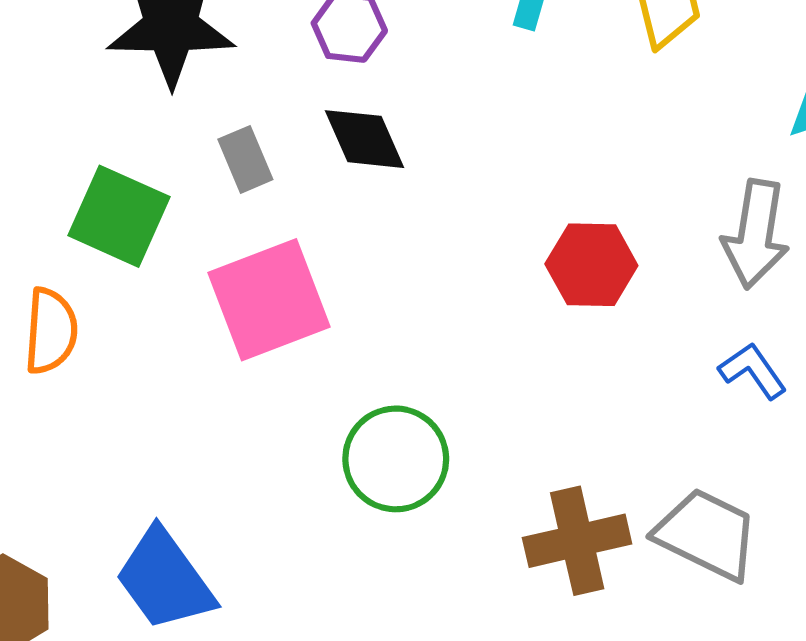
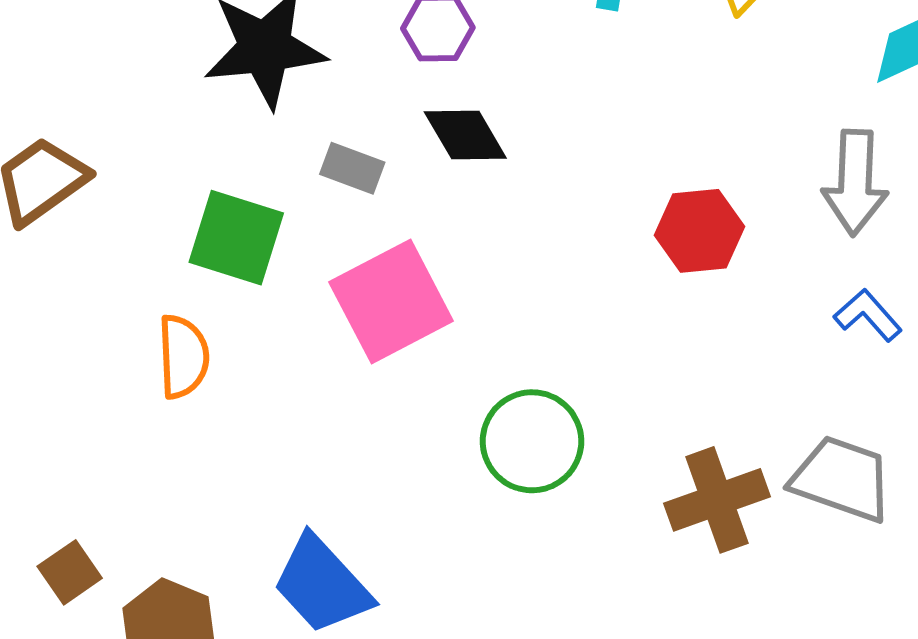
gray rectangle: (245, 159) -> (352, 168), turned -40

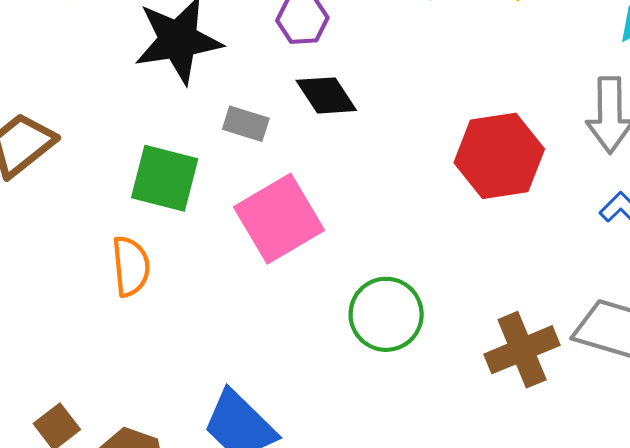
red hexagon: (700, 231) -> (499, 156), size x1.4

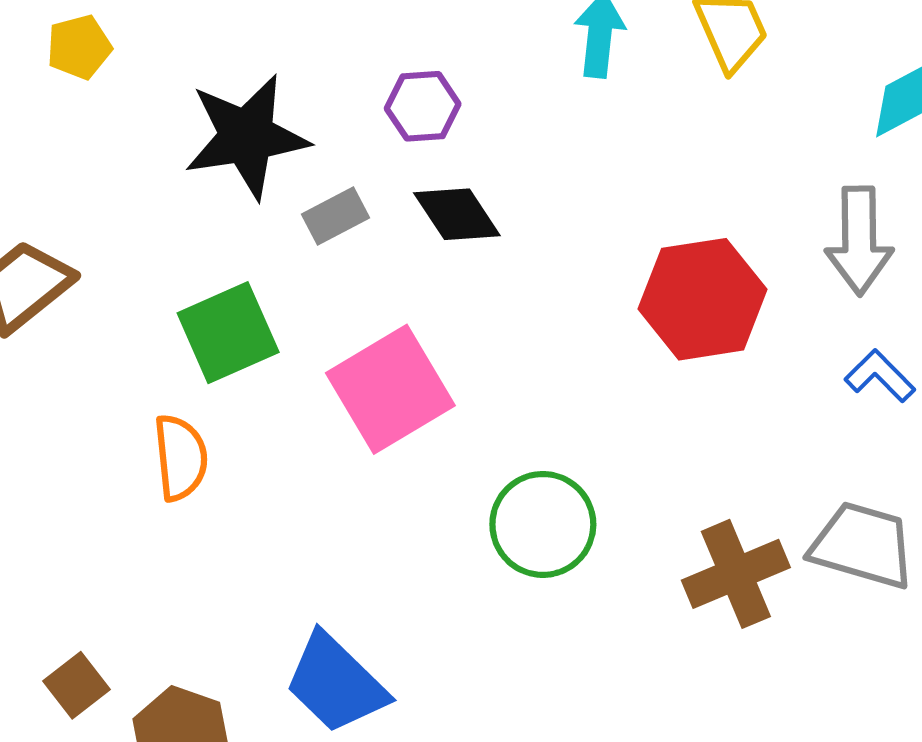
gray rectangle: (246, 124) -> (336, 216), moved, turned -45
green square: (165, 178) -> (228, 333), turned -38

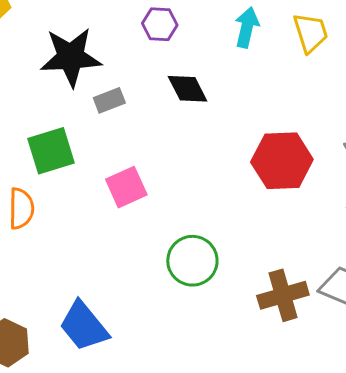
purple hexagon: (423, 106) -> (160, 24), moved
black diamond: (457, 214) -> (188, 89), moved
pink square: (390, 389) -> (126, 187), size x0.7

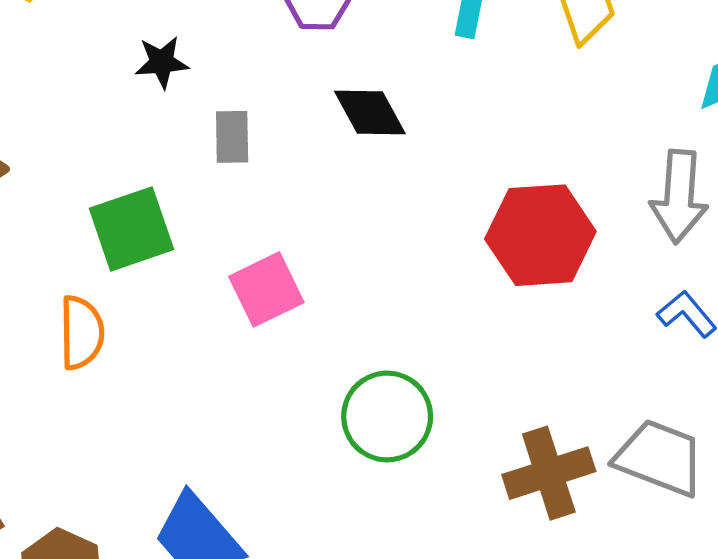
black star: (71, 57) -> (162, 62), size x0.5
gray rectangle: (109, 100) -> (232, 137), turned -68

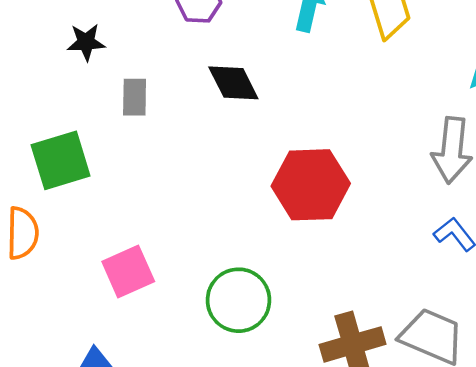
red hexagon: (540, 235) -> (311, 185), moved
pink square: (266, 289) -> (128, 272), moved

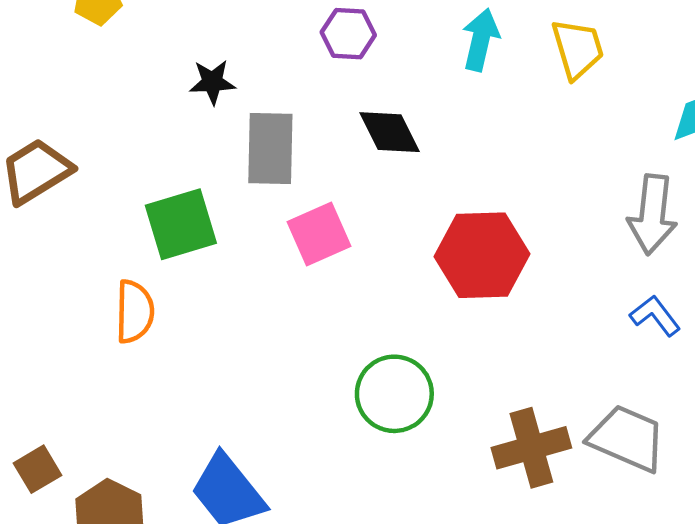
gray rectangle: (135, 97) -> (270, 149), size x1.6
pink square: (128, 272) -> (319, 234), moved

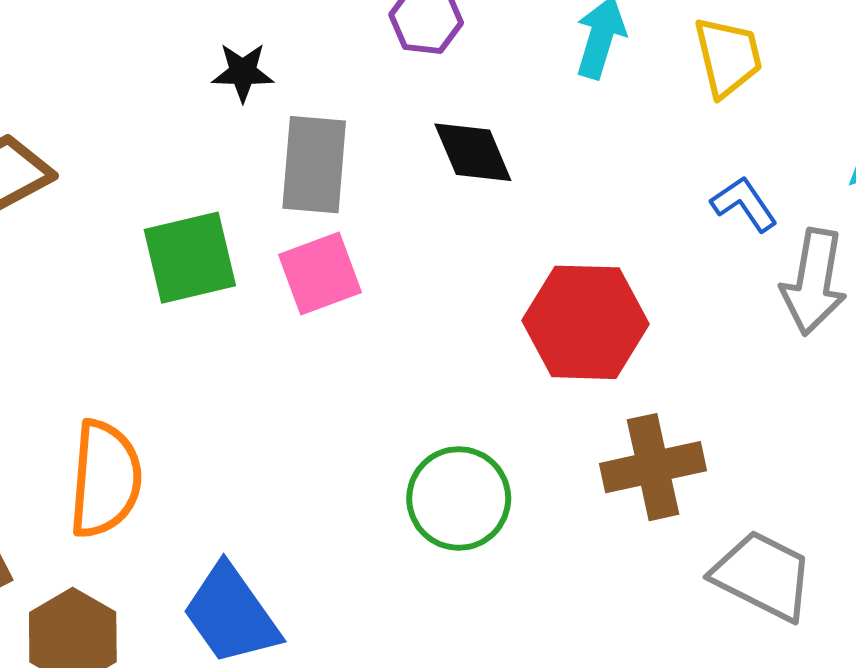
pink square: (319, 234) -> (320, 273), moved
orange semicircle: (135, 312) -> (105, 479), moved, size x1.4
blue L-shape: (655, 316) -> (744, 204), moved
brown cross: (531, 448) -> (653, 467), moved

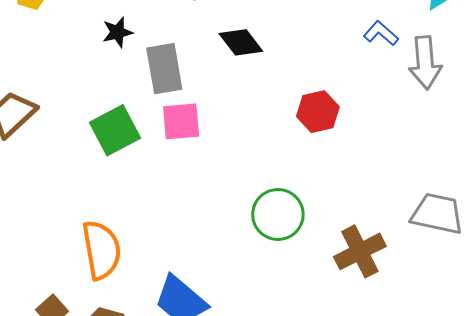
pink square: (320, 273) -> (181, 121), turned 30
red hexagon: (586, 322) -> (318, 112), size x0.7
brown cross: (653, 467) -> (360, 251), moved

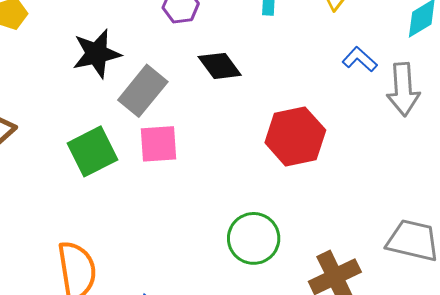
black star: (117, 32) -> (97, 54), size x1.6
gray rectangle: (164, 69) -> (143, 91), turned 48
red hexagon: (318, 112) -> (295, 136), size x1.4

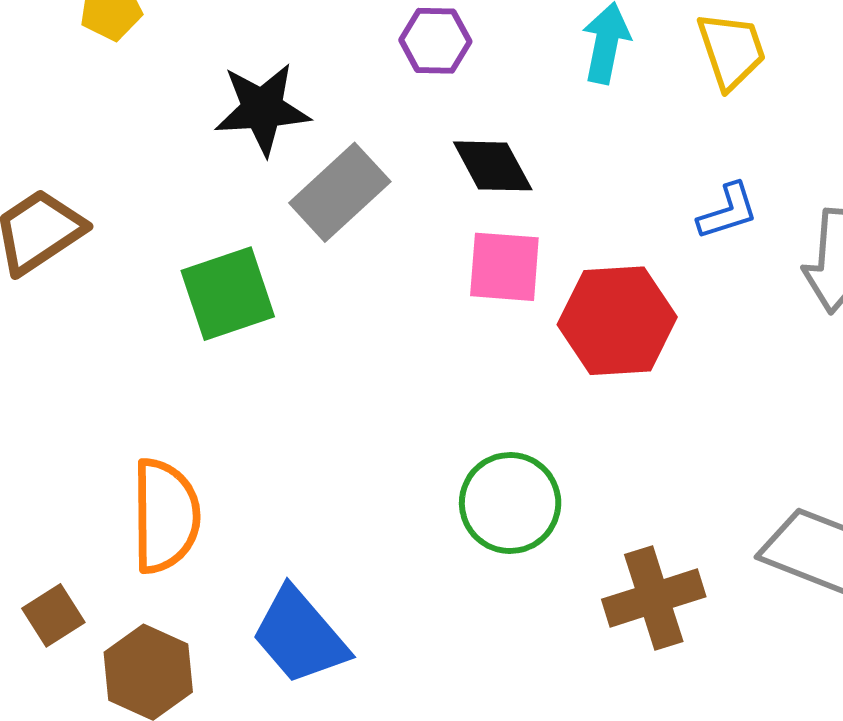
blue L-shape: (360, 59) -> (728, 211), moved, turned 112
pink square: (159, 144) -> (504, 267), moved

